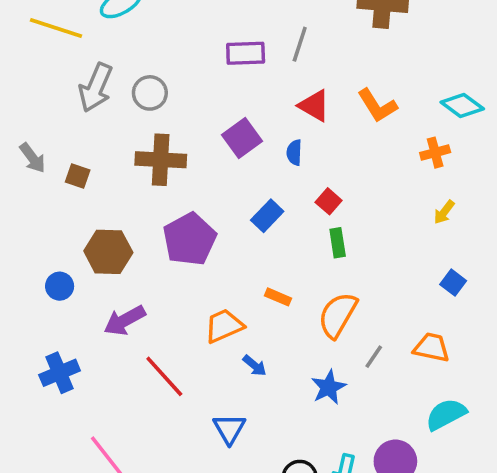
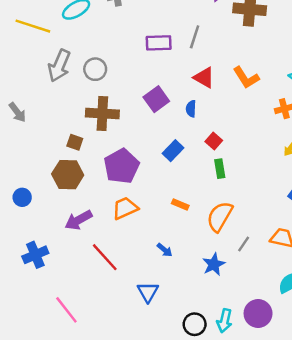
brown square: (78, 176) -> (75, 142), moved
blue circle: (60, 286) -> (22, 197), moved
orange trapezoid: (224, 326) -> (125, 208), moved

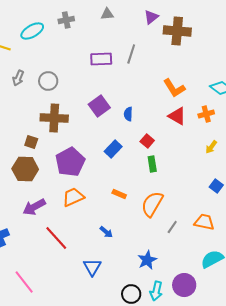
gray arrow: (59, 66) -> (18, 78), size x0.6
red triangle: (204, 78) -> (177, 116), moved
blue star: (214, 264) -> (147, 260), moved

